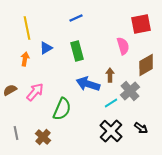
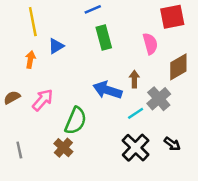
green rectangle: (77, 51) -> (104, 38), moved
brown cross: (43, 137) -> (63, 148), moved

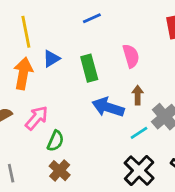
green rectangle: (104, 38) -> (89, 68), moved
pink semicircle: (150, 44) -> (131, 56), moved
orange arrow: (30, 60) -> (23, 73), size x1.6
green semicircle: (76, 121) -> (55, 141), moved, size x0.7

